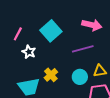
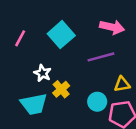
white star: (29, 52) -> (42, 73), moved
cyan circle: (80, 77) -> (97, 102), moved

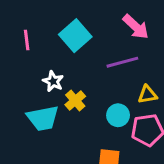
pink arrow: (112, 27) -> (136, 27), turned 30
pink line: (20, 38) -> (27, 40), turned -35

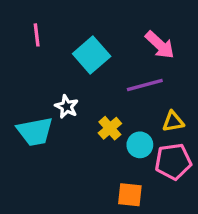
pink line: (27, 40) -> (37, 35), moved
yellow cross: (75, 101) -> (110, 128), moved
cyan trapezoid: (43, 118) -> (35, 132), moved

